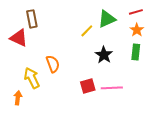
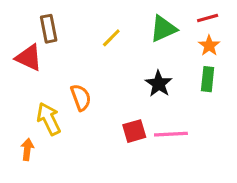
yellow line: (87, 31) -> (111, 38), moved

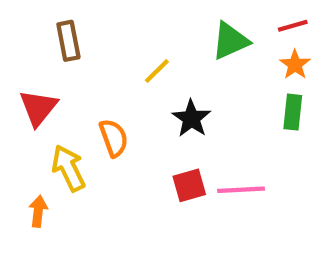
yellow line: (111, 38) -> (157, 71), moved
red triangle: (29, 58) -> (38, 108), moved, turned 44
black star: (159, 84) -> (191, 118), moved

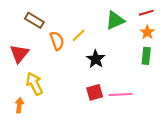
brown rectangle: (68, 41) -> (34, 20), turned -48
orange semicircle: (114, 138) -> (57, 41), moved

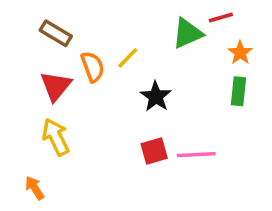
red line: (146, 13) -> (221, 17), moved
red triangle: (19, 54) -> (56, 86), moved
orange arrow: (19, 105) -> (35, 188), moved, turned -40

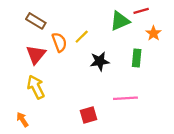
green rectangle: (238, 91) -> (137, 58), moved
black star: (156, 97) -> (100, 61), turned 30
red square: (154, 151) -> (88, 115), moved

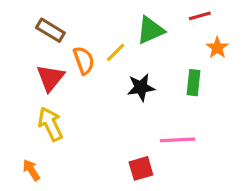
green triangle: (120, 21) -> (151, 30), moved
red square: (88, 115) -> (141, 168), moved

